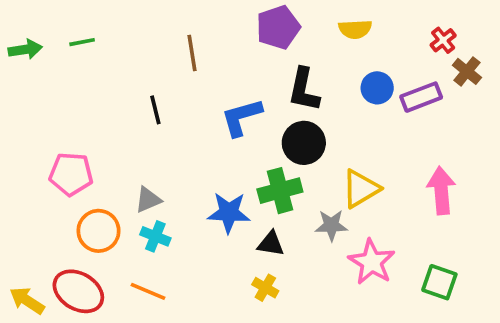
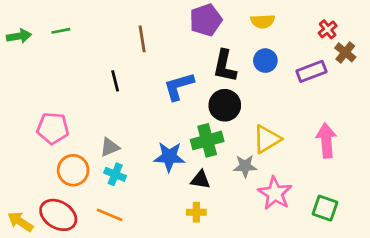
blue circle: (377, 88) -> (265, 61), moved
yellow cross: (265, 288) -> (196, 212), turned -30

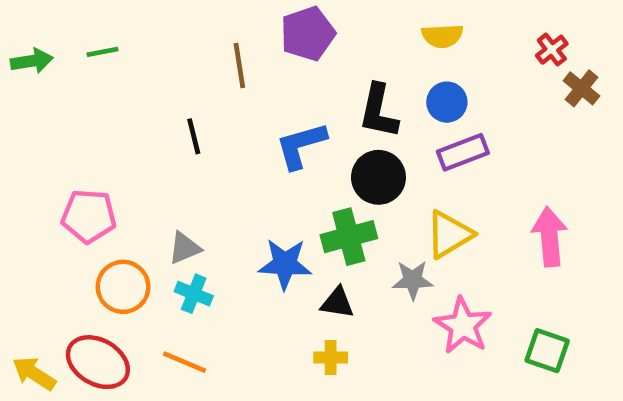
purple pentagon: (206, 20) -> (308, 34), moved
purple rectangle: (311, 71) -> (463, 152), moved

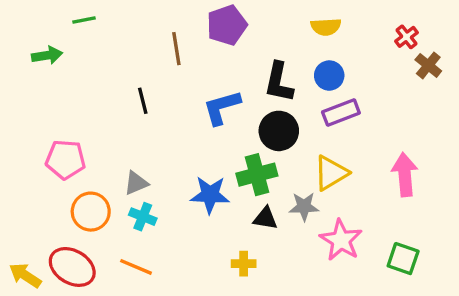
green line: (102, 52) -> (84, 20), moved
green arrow: (32, 61) -> (47, 55), moved
black triangle: (337, 303) -> (265, 218), moved

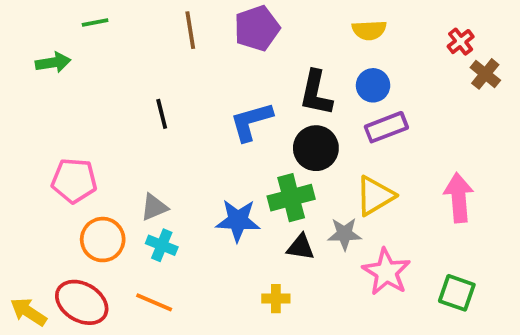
brown line: (176, 49) -> (190, 30), moved

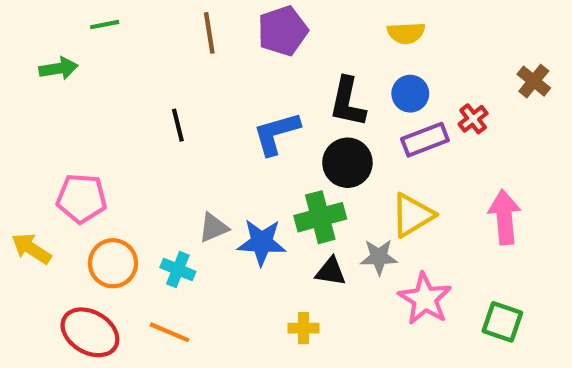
red cross: (461, 42) -> (473, 119), moved
gray triangle: (154, 207) -> (213, 228), moved
yellow arrow: (28, 312) -> (31, 249), moved

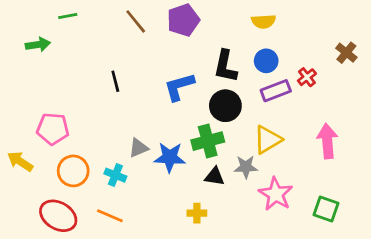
brown line: (209, 33) -> (136, 21), turned -30

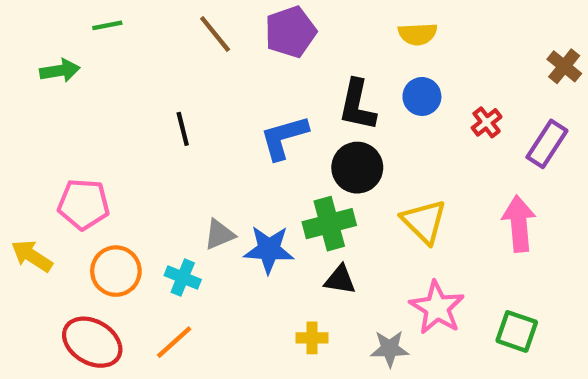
brown cross: (346, 53) -> (564, 66), moved
purple rectangle: (276, 91) -> (547, 144), moved, turned -36
yellow triangle: (268, 140) -> (424, 221), turned -44
gray star: (246, 167) -> (390, 349), moved
orange line: (110, 216) -> (174, 342), turned -65

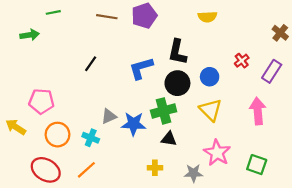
brown line: (215, 34) -> (107, 17), turned -42
blue circle: (422, 96) -> (210, 77), moved
black line: (183, 129) -> (91, 64), turned 49

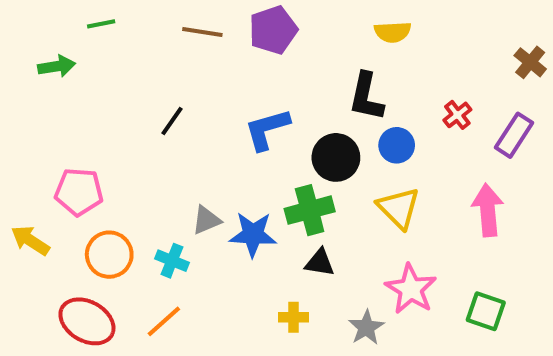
black L-shape: (177, 52) -> (366, 97), moved
gray star: (194, 173) -> (366, 327), turned -30

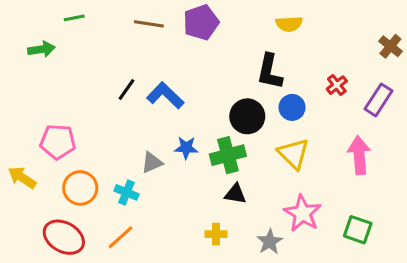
blue L-shape: (267, 129) -> (165, 95), moved, turned 60
blue star: (253, 234) -> (186, 148), moved, size x0.7

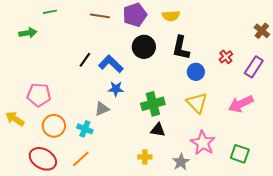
yellow semicircle: (289, 24) -> (171, 16), moved
black circle: (247, 116) -> (144, 47), moved
blue star: (186, 148) -> (116, 89), moved
pink arrow: (359, 155) -> (241, 104), turned -110

